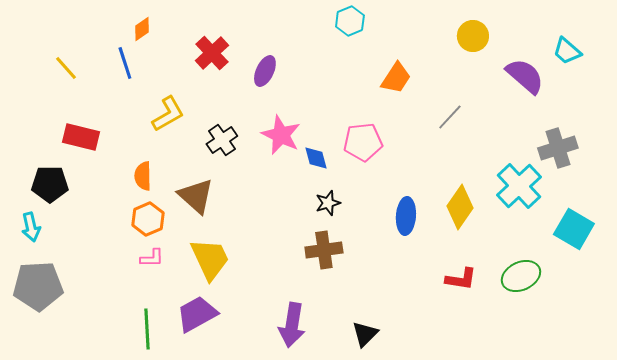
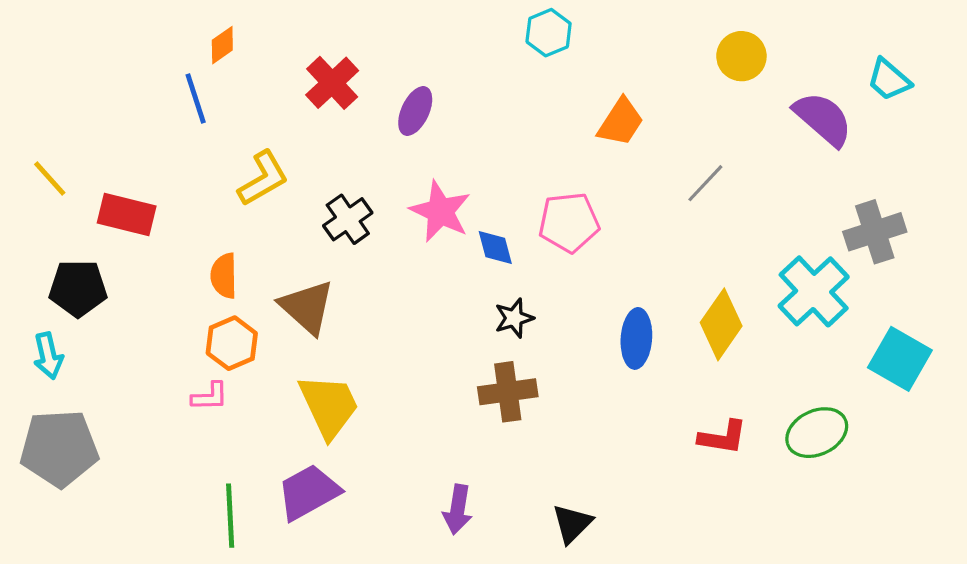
yellow line: (66, 68) -> (50, 178), moved
pink L-shape: (152, 258) -> (210, 397), moved
purple arrow: (292, 325) -> (458, 509), size x0.7

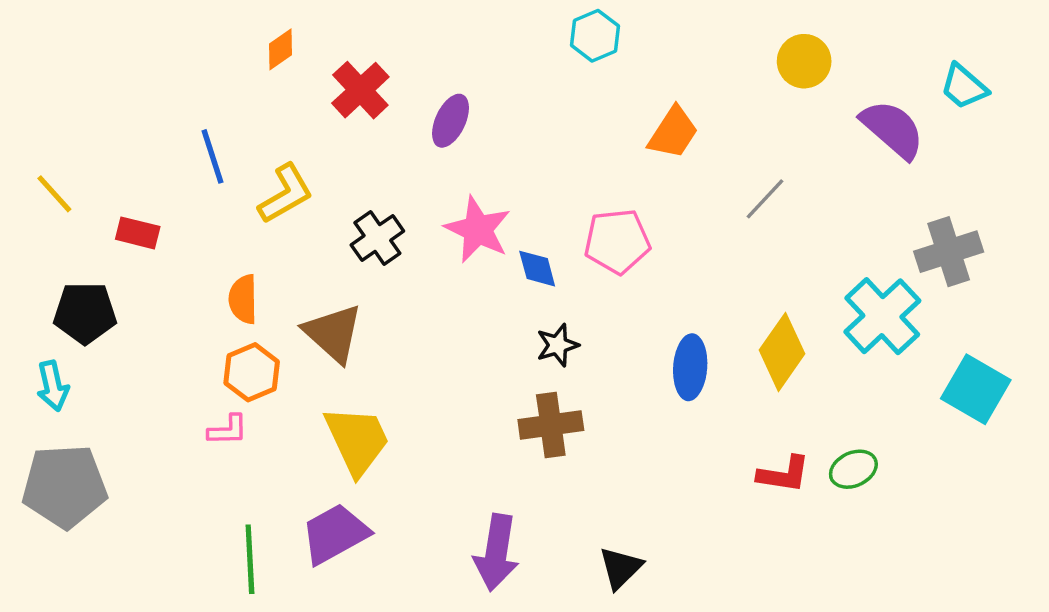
orange diamond: (222, 45) -> (280, 49), moved
blue line: (196, 98) -> (212, 156), moved
red rectangle: (127, 215) -> (138, 233), size x0.7
green ellipse: (817, 433) -> (853, 469), moved, size x0.7
purple arrow: (458, 509) -> (496, 552), size x1.4

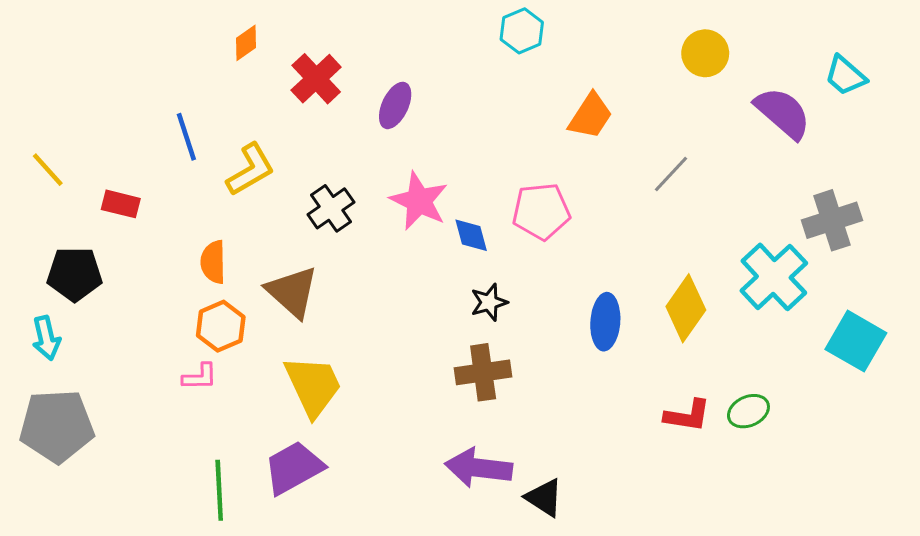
purple arrow: (496, 552) -> (479, 468), moved, turned 88
black triangle: (620, 568) -> (544, 498), turned -42

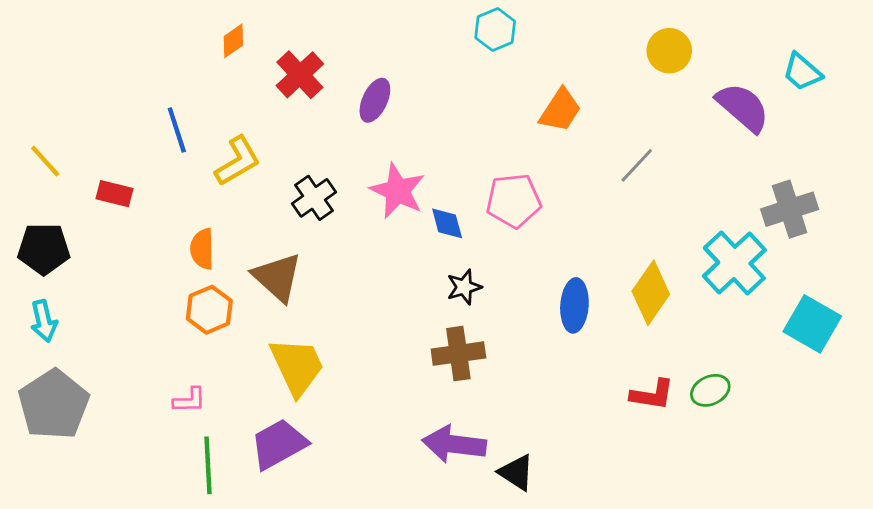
black pentagon: (75, 274) -> (44, 249), moved
pink L-shape: (200, 377) -> (190, 400), moved
gray pentagon: (57, 426) -> (54, 405), turned -30

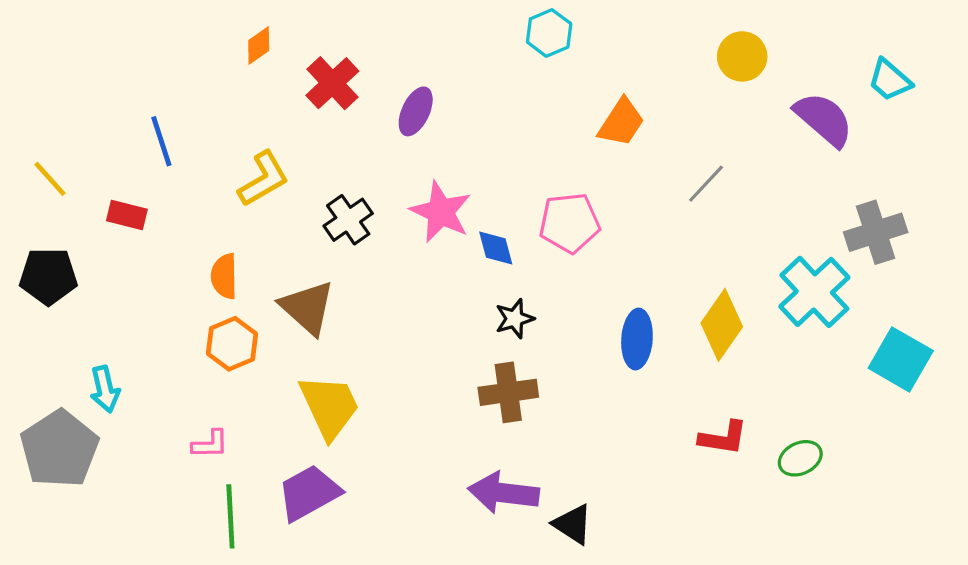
blue line: (177, 130) -> (161, 141), moved
cyan arrow: (44, 321) -> (105, 389), moved
green ellipse: (710, 390) -> (800, 458), moved

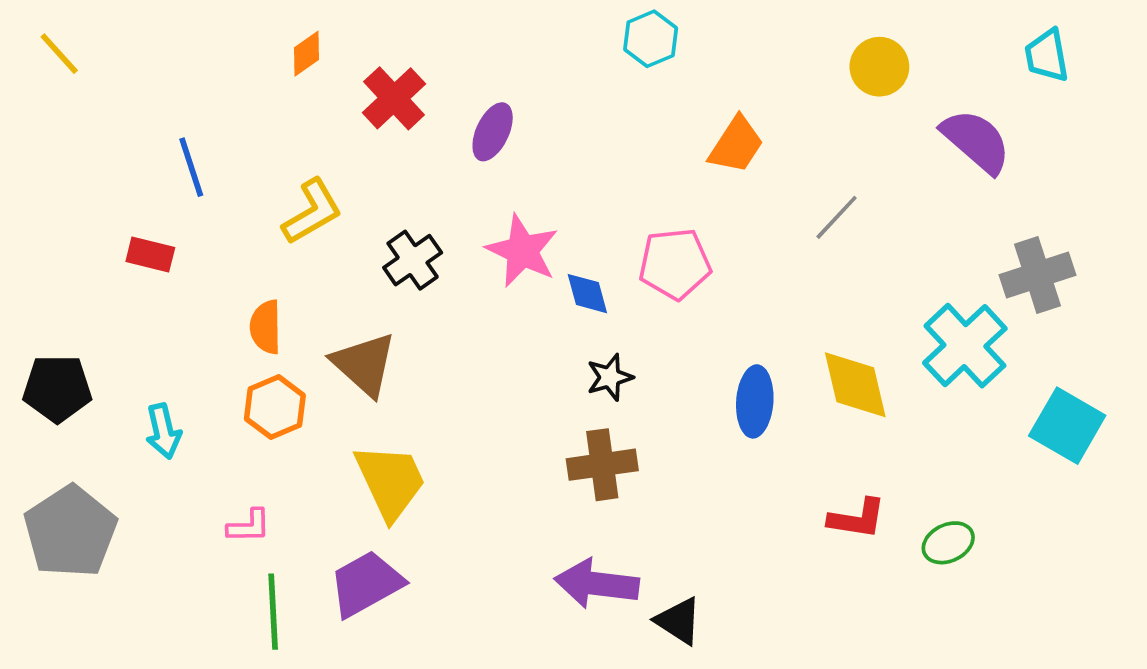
cyan trapezoid: (890, 80) -> (1047, 56), moved, turned 39
yellow line: (50, 179) -> (59, 54), moved
black pentagon: (48, 276) -> (57, 388), moved
yellow diamond: (722, 325) -> (855, 385), turned -48
cyan arrow: (105, 389) -> (163, 431), moved

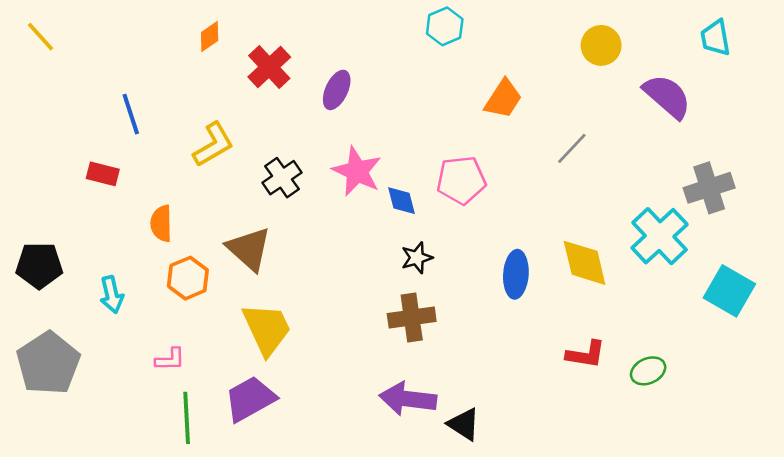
orange semicircle: (266, 327) -> (161, 223), moved

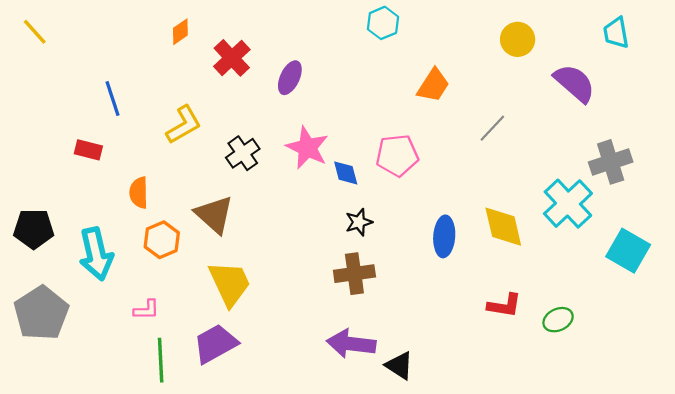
cyan arrow: (112, 295) -> (96, 254), size x1.6

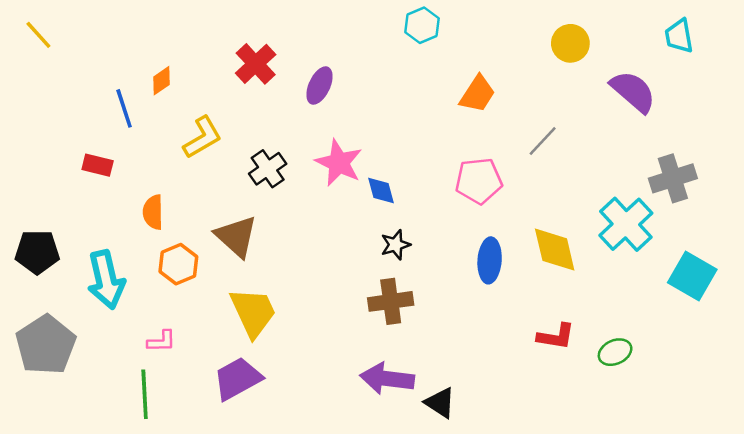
orange diamond: (180, 32) -> (161, 81), moved
pink pentagon: (397, 155) -> (479, 181), moved
green line: (161, 360) -> (145, 394), moved

